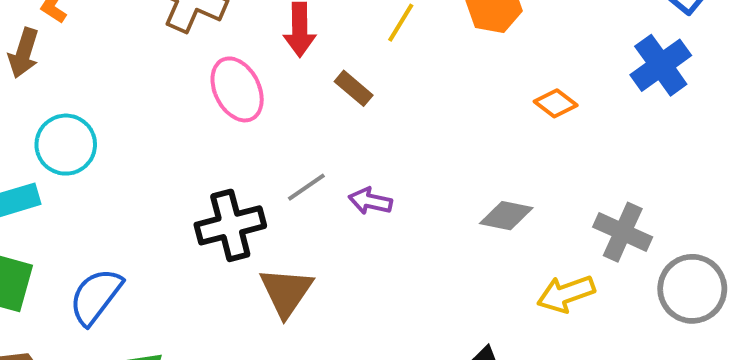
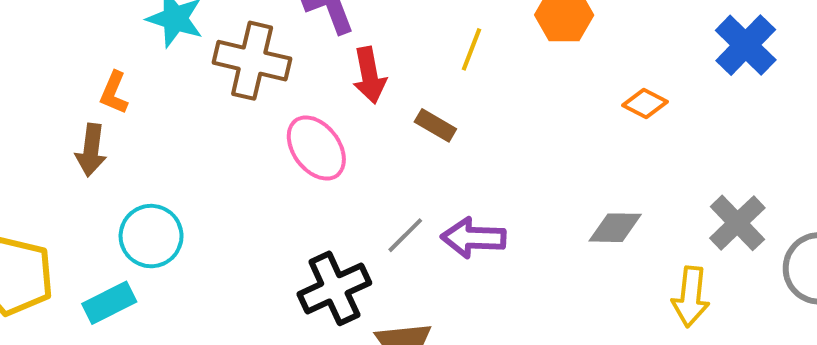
purple arrow: (370, 201) -> (473, 238), size x1.4
gray cross: (623, 232) -> (737, 223), turned 32
yellow arrow: (566, 294) -> (691, 297), turned -54

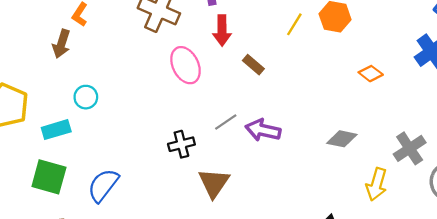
yellow line: (472, 49) -> (294, 24), moved
cyan circle: (151, 236) -> (86, 97), size x0.7
black cross: (334, 288) -> (181, 144), size x0.7

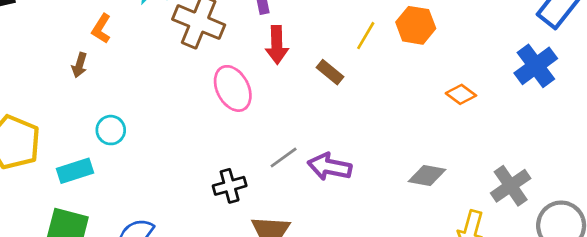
brown arrow: (61, 44) -> (79, 65), size x0.7
brown rectangle: (253, 65) -> (330, 72), moved

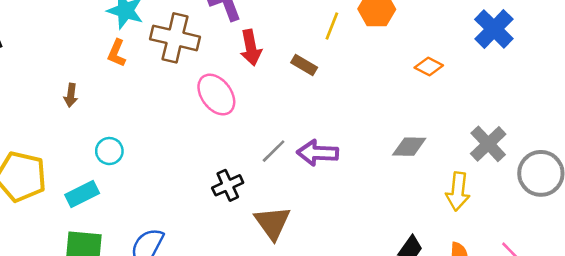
orange L-shape: (101, 29) -> (117, 53), moved

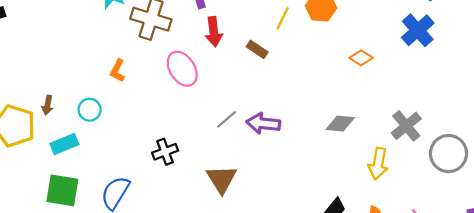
orange L-shape: (117, 53) -> (118, 71), moved
brown arrow: (71, 95) -> (47, 105), moved
black cross: (228, 185) -> (165, 152), moved

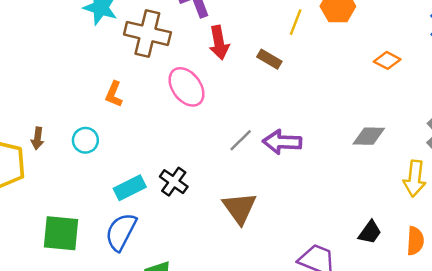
cyan rectangle: (64, 144) -> (130, 188), moved
black cross: (165, 152) -> (174, 182), turned -30

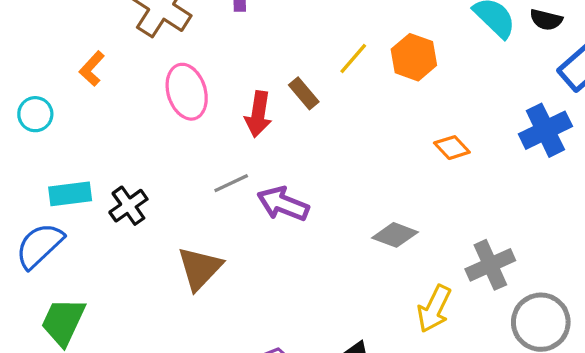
red arrow: (219, 43) -> (258, 114), moved

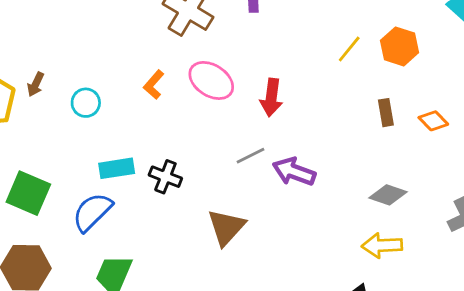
orange L-shape: (92, 69) -> (154, 85), moved
pink ellipse: (187, 92) -> (211, 80), turned -39
brown rectangle: (304, 93) -> (386, 113), moved, turned 32
black cross: (128, 206) -> (165, 177), turned -32
yellow arrow: (434, 309) -> (382, 245), moved, turned 63

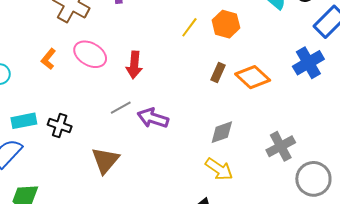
brown rectangle: (386, 113) -> (218, 72), turned 36
orange diamond: (433, 121) -> (253, 77), size x1.6
gray diamond: (388, 195) -> (222, 132), turned -36
yellow arrow: (382, 245) -> (219, 169), turned -140

